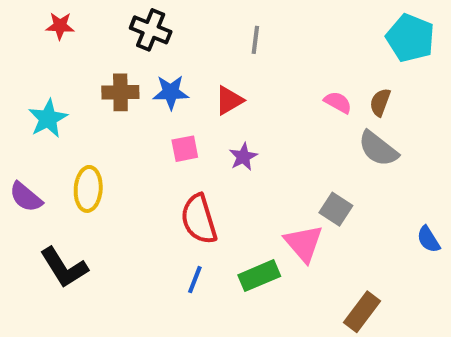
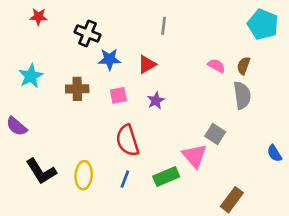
black cross: (151, 30) -> (88, 33), moved
brown cross: (120, 92) -> (77, 89), moved
gray semicircle: (378, 149) -> (242, 95), turned -136
yellow ellipse: (88, 189) -> (84, 175), moved

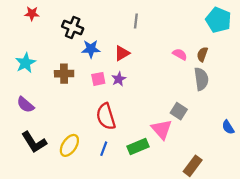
purple star: (156, 100) -> (119, 79), moved
purple semicircle: (17, 126) -> (25, 105), moved
yellow ellipse: (84, 175) -> (69, 145), turned 30

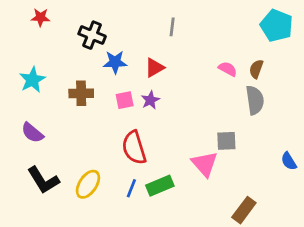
gray square: (179, 111) -> (226, 141), turned -35
green rectangle: (138, 146) -> (160, 186), moved

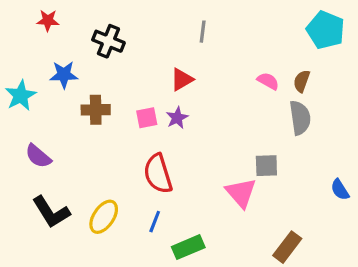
blue star: (115, 62) -> (64, 75), moved
cyan star: (32, 80) -> (21, 95), moved
green rectangle: (160, 186) -> (188, 247), moved

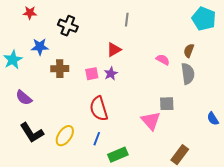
pink semicircle: (268, 81) -> (163, 60), moved

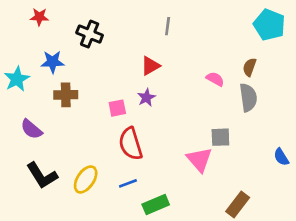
brown cross: (60, 69) -> (66, 95), moved
pink square: (92, 74) -> (117, 108), moved
blue line: (97, 139) -> (128, 183), turned 48

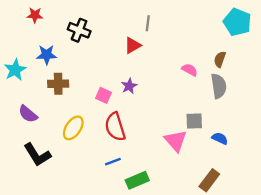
red triangle: (150, 66) -> (133, 45), moved
pink square: (117, 108) -> (104, 95), turned 35
blue semicircle: (281, 157) -> (220, 138), moved, turned 147
yellow ellipse: (86, 179) -> (73, 128), moved

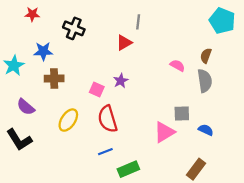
pink triangle: (176, 141) -> (164, 132), turned 40
black L-shape: (37, 155) -> (19, 140), moved

